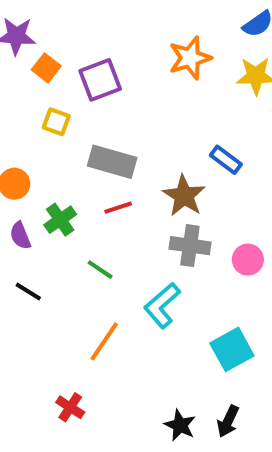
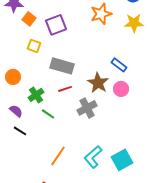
purple semicircle: (20, 236) -> (16, 111), moved, turned 152
gray cross: (190, 246) -> (87, 108), moved, turned -36
pink circle: (248, 260) -> (121, 89), moved
green line: (100, 270) -> (48, 114), moved
cyan L-shape: (162, 305) -> (93, 157), moved

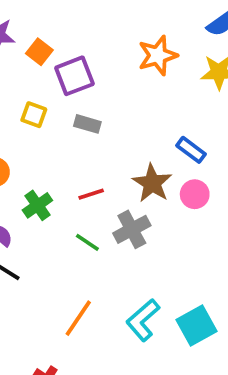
orange square: (29, 19) -> (39, 52), moved
gray rectangle: (62, 66) -> (87, 124), moved, size x0.6
green line: (48, 114) -> (87, 242), moved

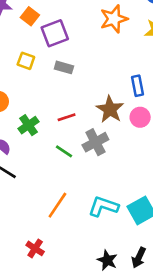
blue rectangle: (191, 150) -> (137, 86), turned 42
cyan L-shape: (143, 320) -> (103, 206), turned 60

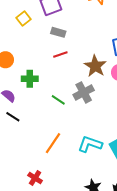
yellow square: (26, 61) -> (23, 19), moved, turned 32
red line: (67, 117) -> (60, 54), moved
green cross: (29, 125) -> (30, 79), turned 35

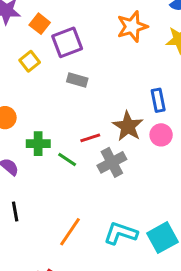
red line: (60, 54) -> (90, 138), moved
green line: (58, 100) -> (67, 160), moved
black line: (13, 117) -> (15, 212), moved, turned 48

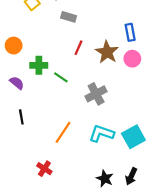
red line: (90, 138) -> (78, 48), moved, turned -48
gray cross: (112, 162) -> (96, 94), moved

